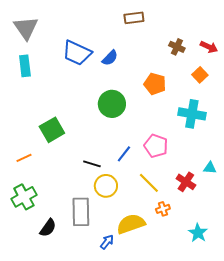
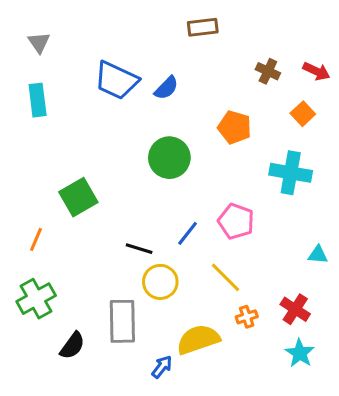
gray triangle: (26, 28) -> (39, 42), size x0.6
orange line: (24, 158) -> (36, 239), turned -42
red cross: (186, 182) -> (295, 309), moved

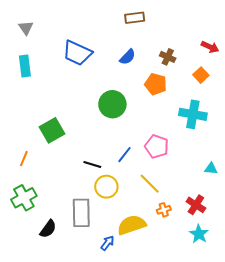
brown cross: (268, 71) -> (168, 57), moved
blue semicircle: (166, 88) -> (128, 57), moved

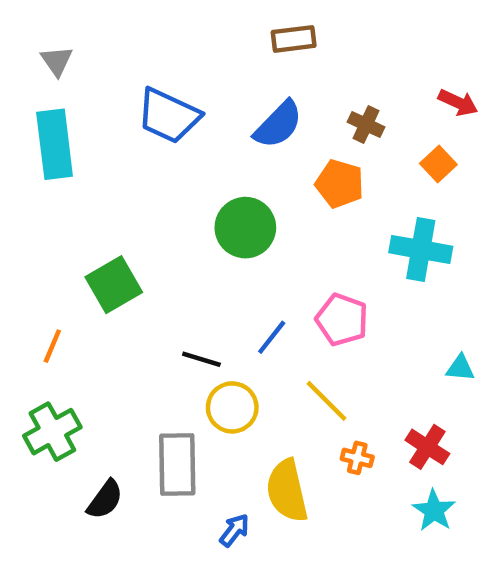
blue semicircle: (128, 57) -> (278, 125), size x1.4
cyan rectangle: (25, 66) -> (55, 144), size x1.4
orange cross: (164, 210) -> (357, 458), turned 32
yellow semicircle: (132, 225) -> (287, 491), turned -84

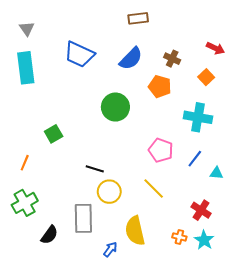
green square: (114, 285) -> (54, 134), size x0.7
blue line: (272, 337) -> (195, 159), moved
orange cross: (357, 458) -> (179, 237), moved

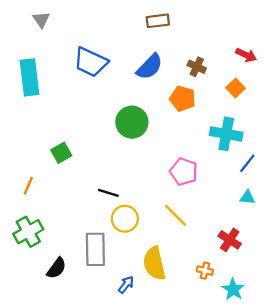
gray triangle: (27, 29) -> (41, 20), moved
blue line: (195, 159) -> (247, 163), moved
cyan star: (204, 240) -> (233, 289), moved

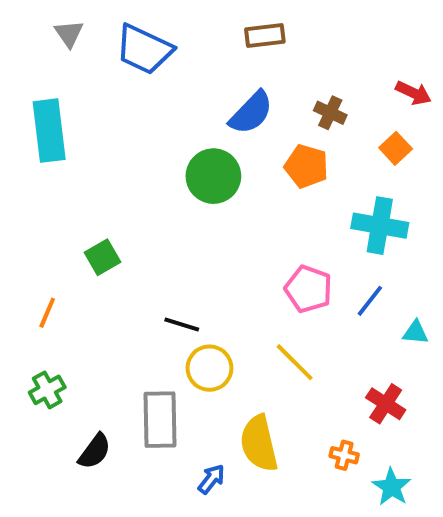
blue trapezoid: (91, 62) -> (144, 49), moved
green circle: (132, 122) -> (213, 176), moved
blue line: (247, 163) -> (370, 301), moved
green cross: (28, 232) -> (47, 390), size x0.7

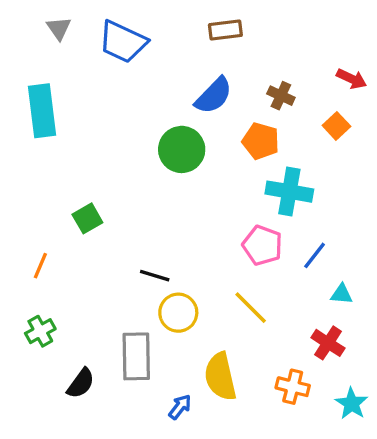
cyan cross: (380, 226) -> (289, 192), moved
cyan triangle: (415, 332) -> (341, 294), moved
orange cross: (344, 455) -> (293, 387), size x1.4
cyan star: (392, 487) -> (352, 404), moved

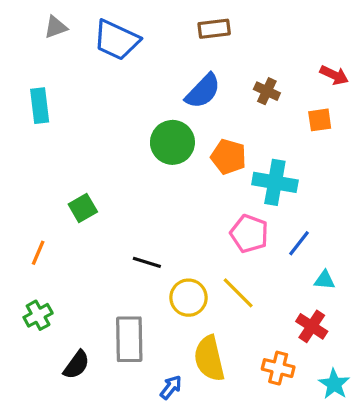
gray triangle: (59, 28) -> (56, 27), turned 45
cyan rectangle: (42, 111) -> (40, 106), size x0.7
orange square: (336, 126) -> (320, 120), turned 35
orange pentagon: (261, 141) -> (229, 157), moved
yellow circle: (178, 313) -> (188, 298), moved

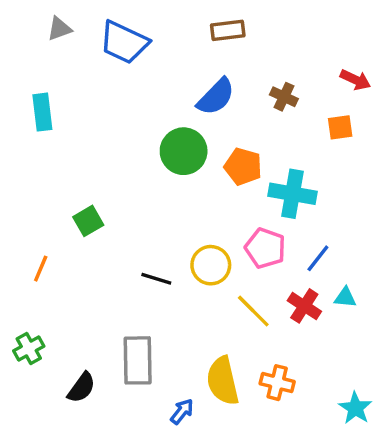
yellow circle: (188, 298) -> (211, 265), moved
green cross: (38, 315) -> (29, 349), moved
red cross: (312, 326) -> (304, 306), moved
orange cross: (278, 368) -> (277, 383), moved

